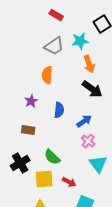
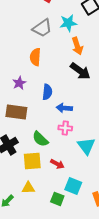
blue arrow: (84, 121) -> (64, 108), moved, turned -140
brown rectangle: (28, 130) -> (16, 112), size x1.5
pink cross: (88, 141) -> (65, 128), moved, turned -32

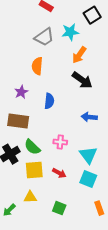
orange arrow: (77, 46) -> (79, 55), turned 54
blue arrow: (64, 108) -> (89, 117), moved
pink cross: (65, 128) -> (60, 142), moved
green semicircle: (40, 139) -> (32, 147), moved
cyan square: (73, 186) -> (88, 179), moved

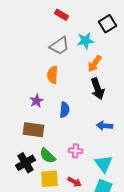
black arrow: (82, 80) -> (98, 89), turned 35

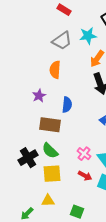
brown rectangle: (34, 130) -> (50, 125), moved
pink cross: (76, 151) -> (84, 154), moved, turned 32
red arrow: (74, 182) -> (85, 176), moved

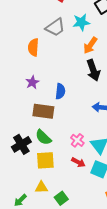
orange semicircle: (55, 70) -> (33, 47), moved
green square: (77, 212) -> (61, 198), moved, turned 32

